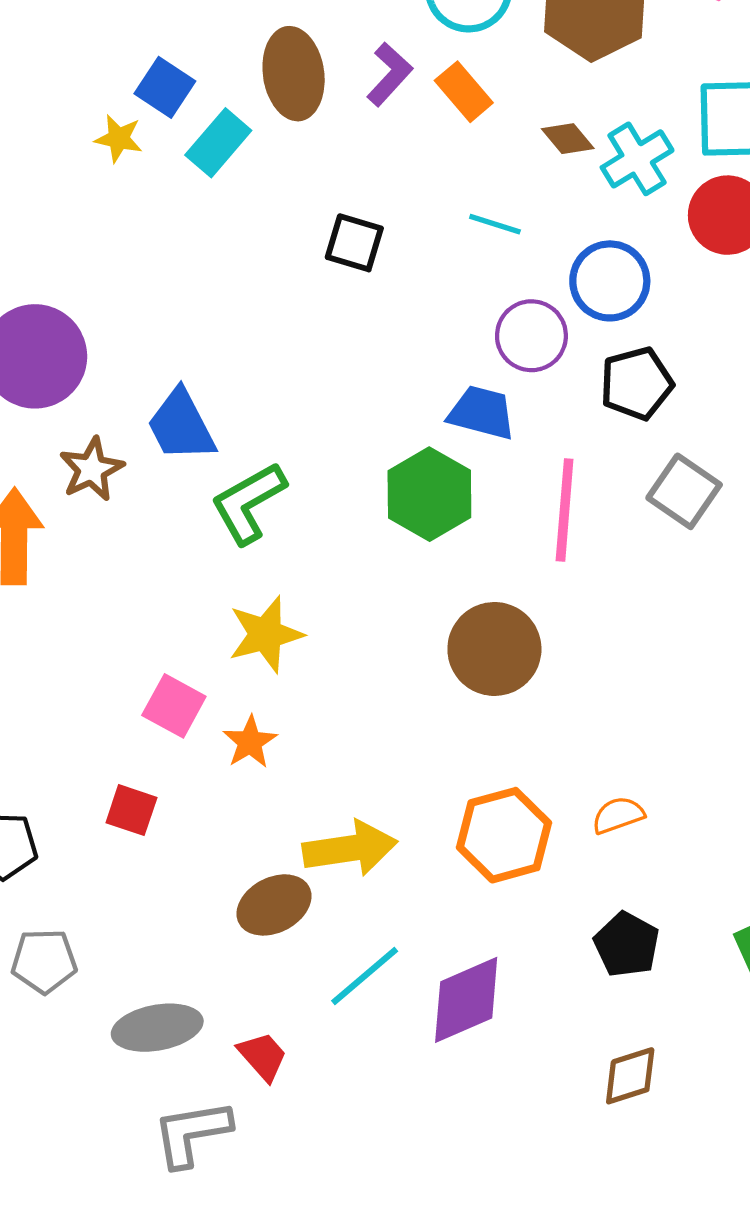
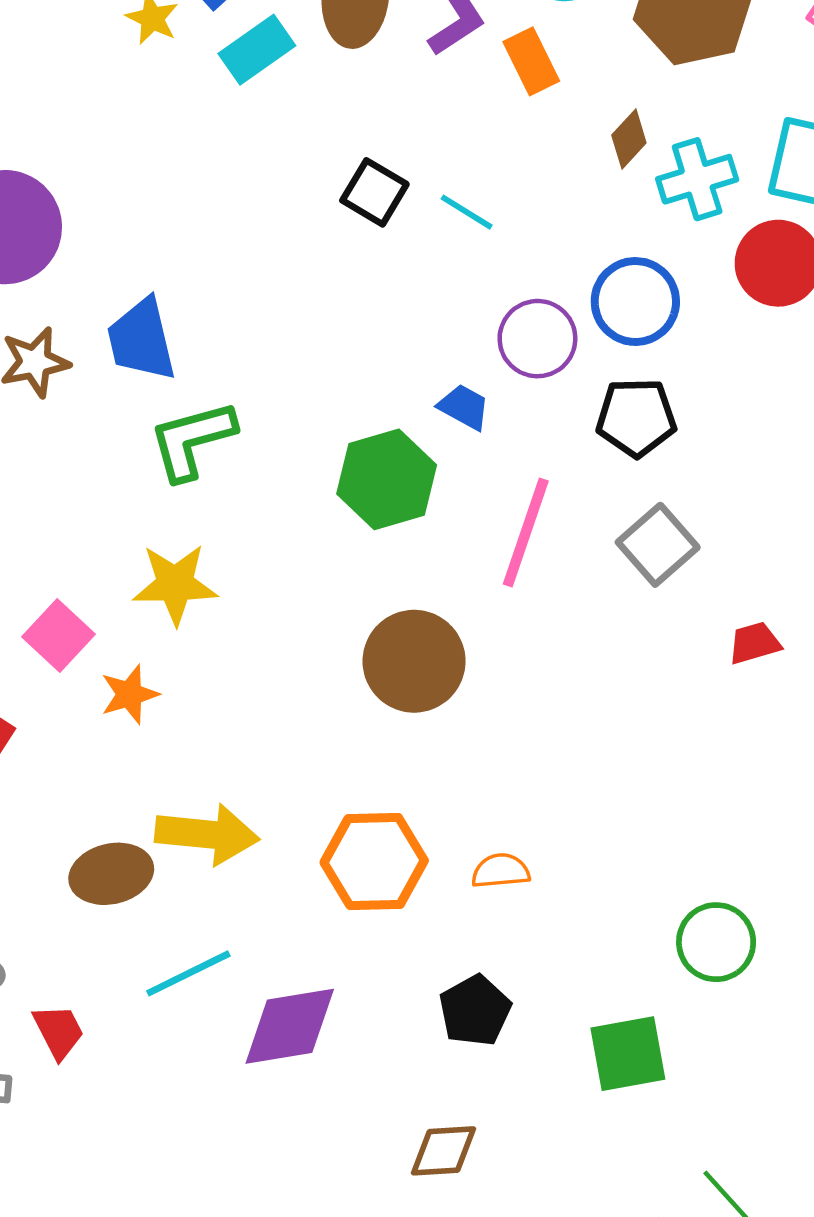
brown diamond: (568, 139) -> (629, 139), turned 68
cyan line: (495, 224) -> (467, 212), moved
blue trapezoid: (482, 413) -> (464, 407), size x0.7

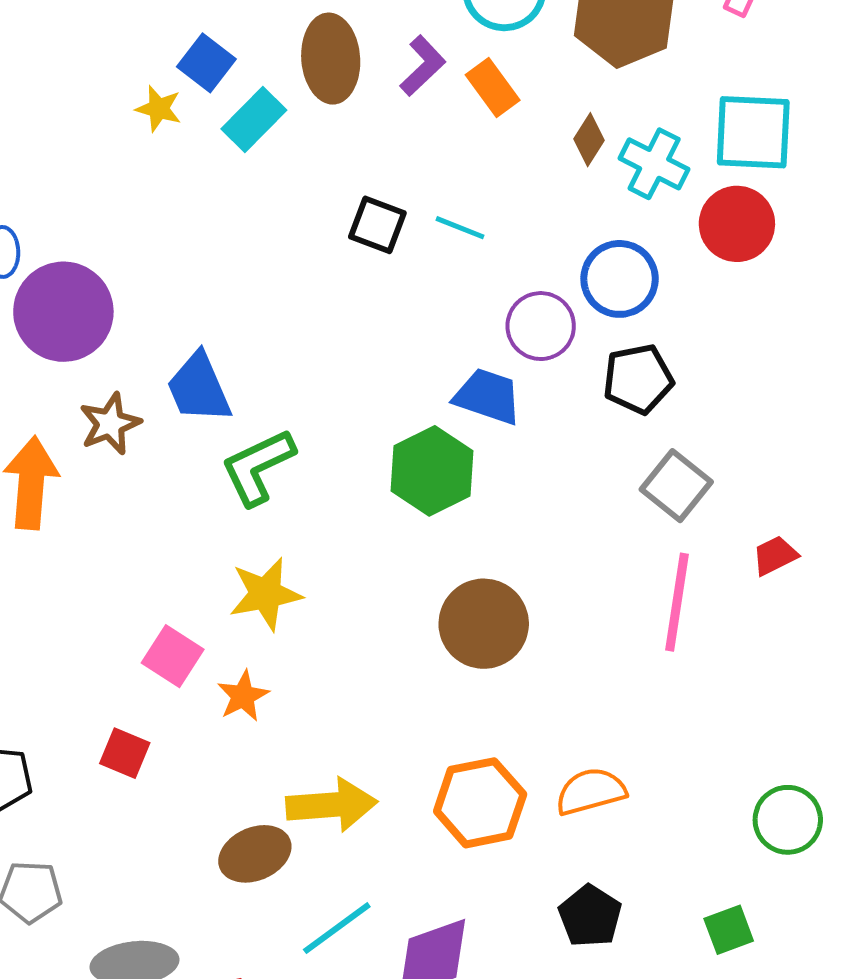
cyan cross: (697, 179) -> (654, 164), turned -36
blue trapezoid: (464, 407) -> (488, 396), size x1.5
pink line: (526, 533) -> (677, 602), moved
orange semicircle: (501, 871) -> (591, 791), size x1.4
green square: (628, 1054) -> (729, 930), size x0.7

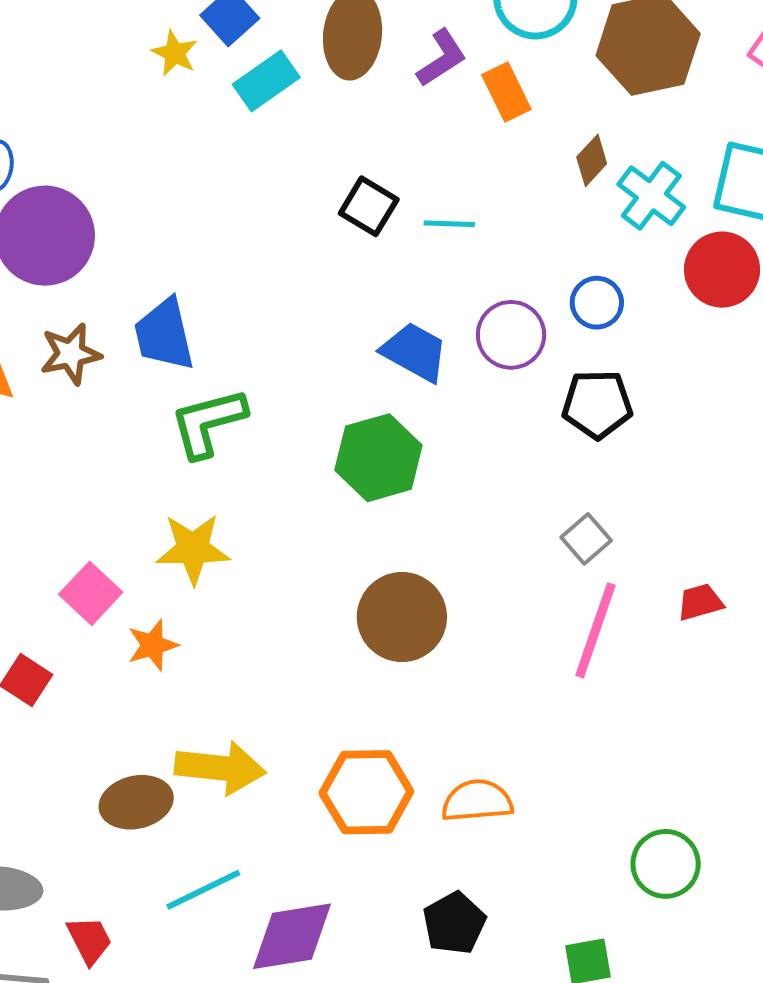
cyan line: (460, 228) -> (449, 224), turned -30
blue circle: (620, 279) -> (597, 303), size x0.7
blue trapezoid: (488, 396) -> (415, 352), moved
gray square: (676, 486) -> (586, 539), moved, size x0.7

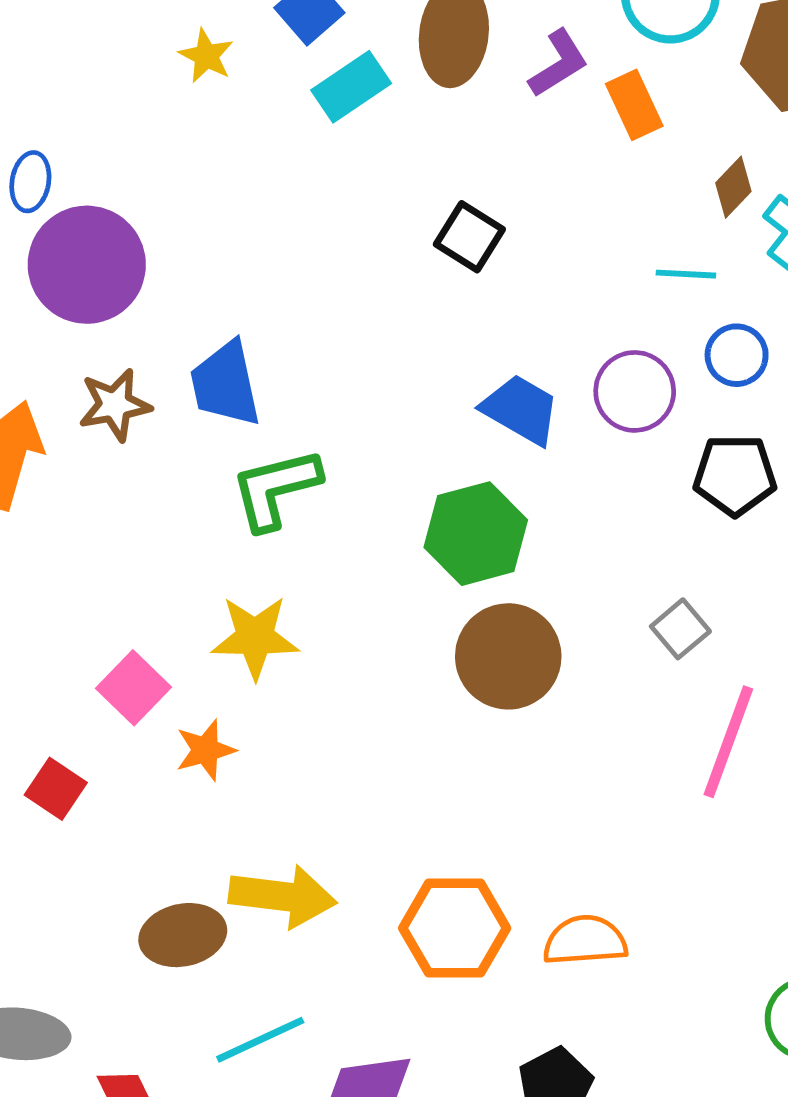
yellow star: (175, 53) -> (206, 56), moved
cyan line: (449, 224) -> (686, 274), moved
gray square: (586, 539) -> (680, 629), moved
brown circle: (402, 617) -> (508, 656), moved

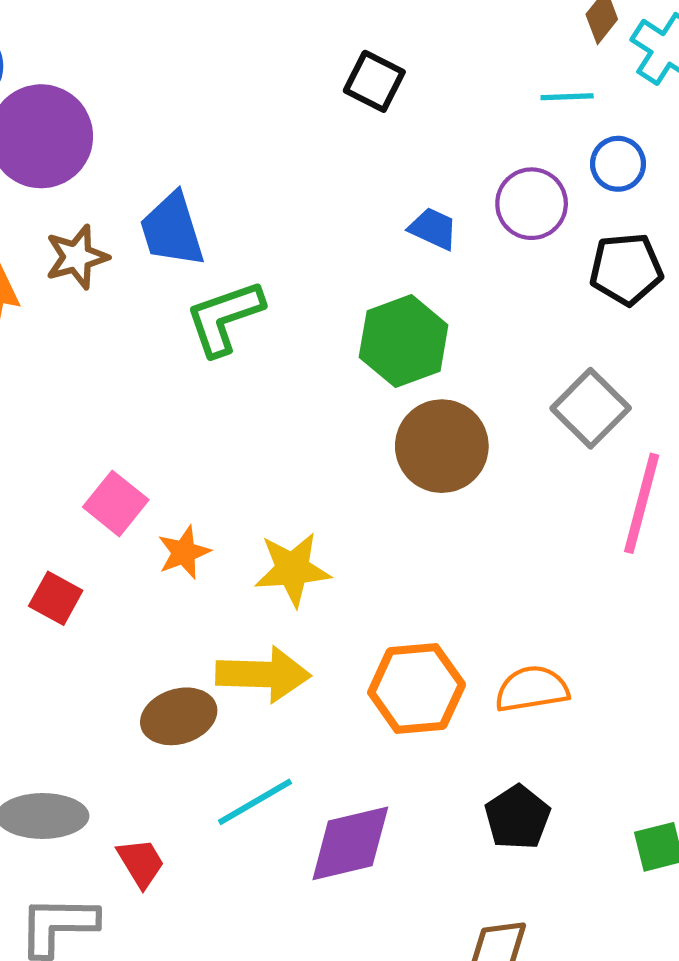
blue trapezoid: (521, 410) -> (433, 229), size x0.7
gray square: (680, 629) -> (591, 408), size x1.5
yellow star: (255, 637) -> (292, 569), moved

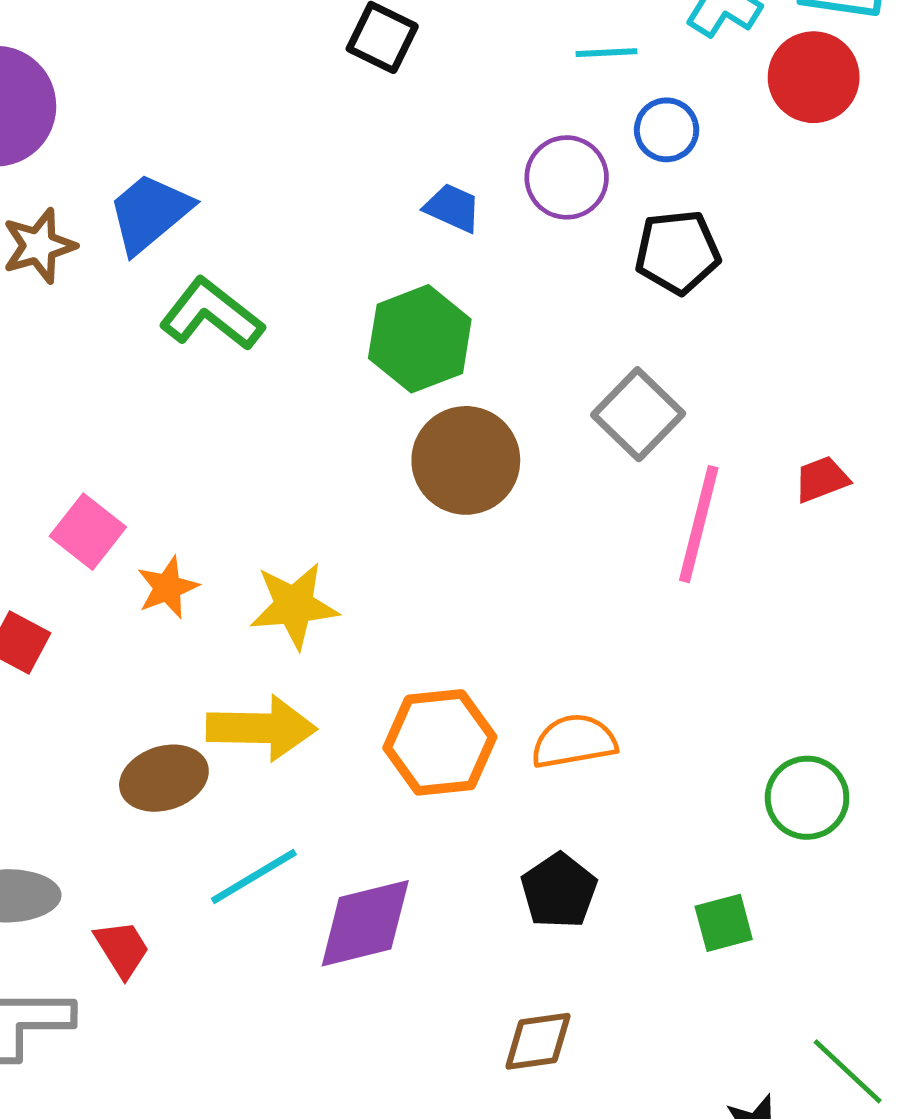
blue trapezoid: (172, 230) -> (149, 213), turned 68
green L-shape: (224, 318) -> (211, 314), turned 58

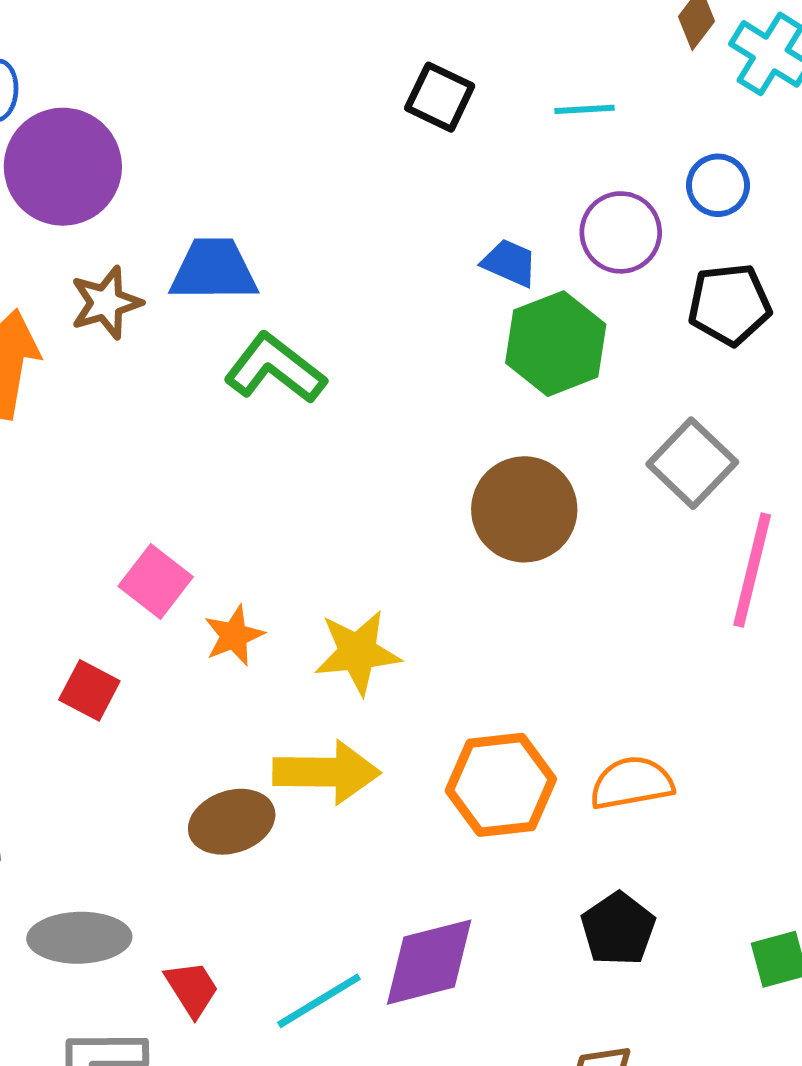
cyan line: (606, 53) -> (585, 109), moved
blue trapezoid: (149, 213) -> (214, 270), turned 40
green hexagon: (420, 339) -> (556, 344), moved
cyan line: (254, 876) -> (319, 1001), moved

